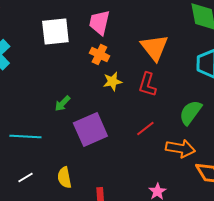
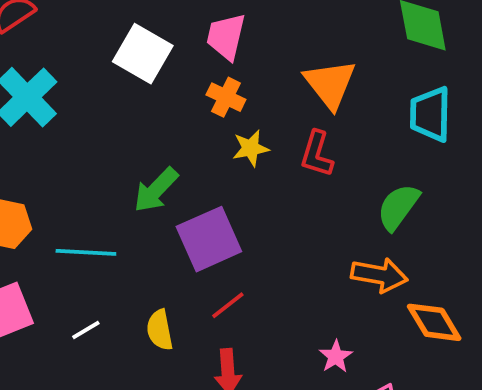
white square: (55, 31) -> (143, 54), turned 36
green arrow: (62, 103) -> (156, 190), size x1.5
red line: (145, 128) -> (228, 305), moved

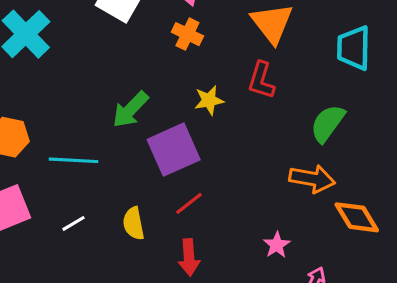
yellow star: (251, 148) -> (209, 100), moved

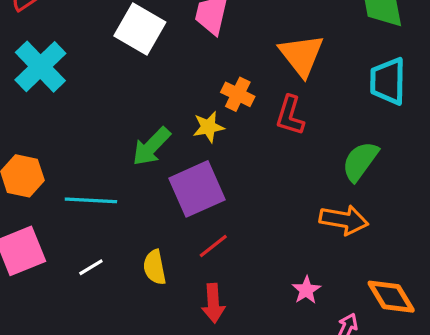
orange cross: (187, 34) -> (238, 94), moved
yellow star: (209, 100) -> (208, 127), moved
orange diamond: (357, 217) -> (391, 297), moved

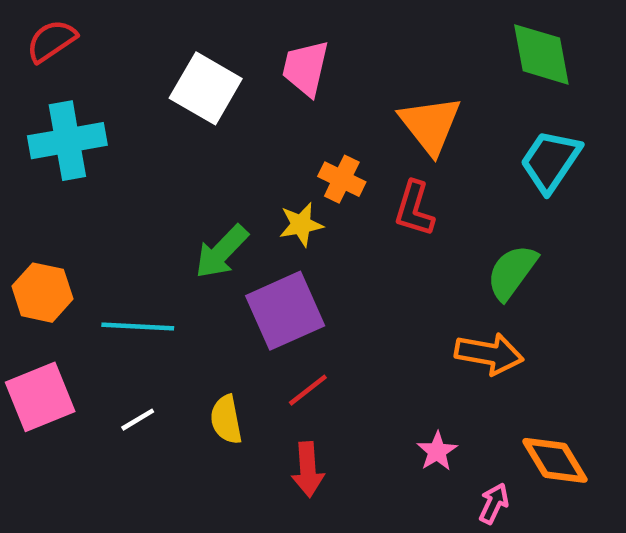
cyan cross: (40, 67) -> (67, 141), turned 34
cyan trapezoid: (388, 81) -> (550, 161), turned 33

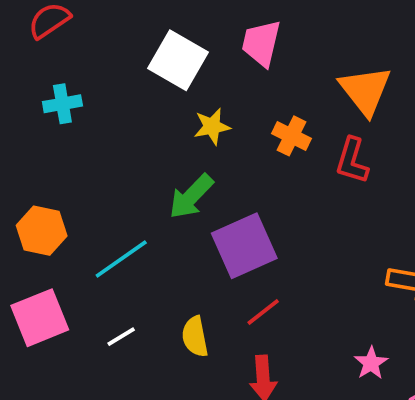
cyan cross: (67, 141) -> (62, 104), size x0.6
yellow star: (301, 225) -> (212, 126), moved
cyan line: (138, 327) -> (121, 259), turned -38

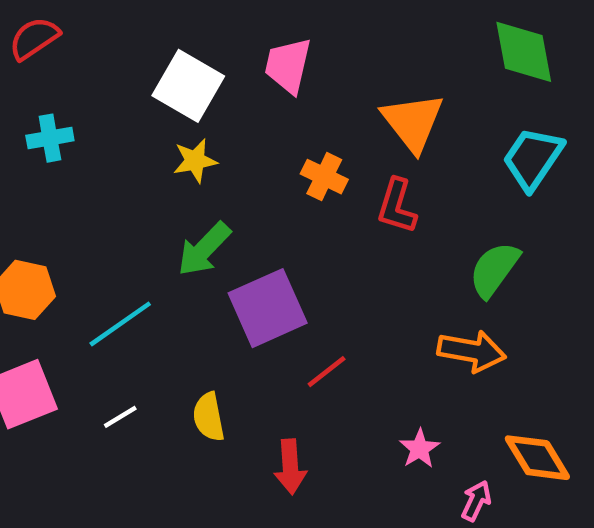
yellow star: (212, 126) -> (195, 161), moved
red line: (263, 312) -> (327, 372), moved

